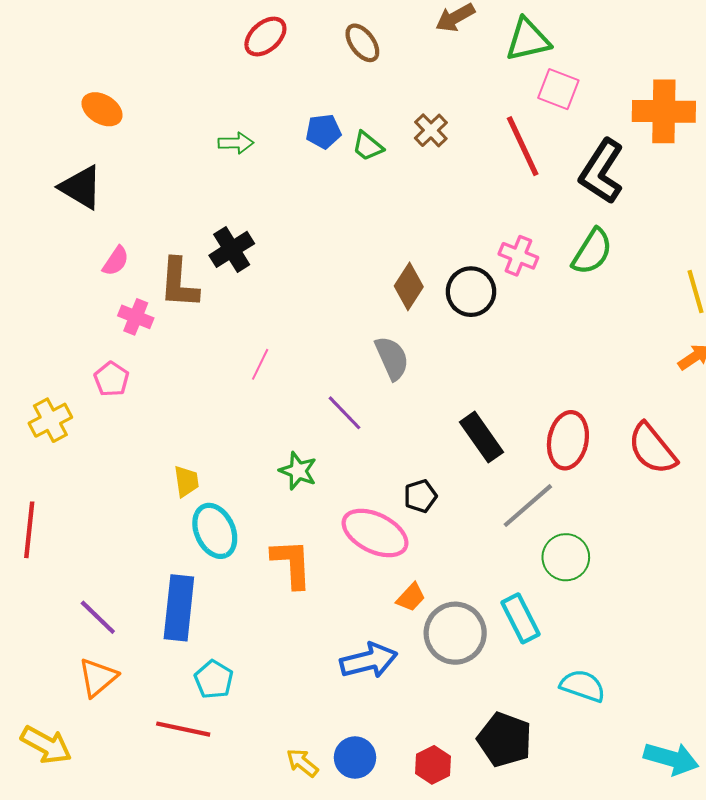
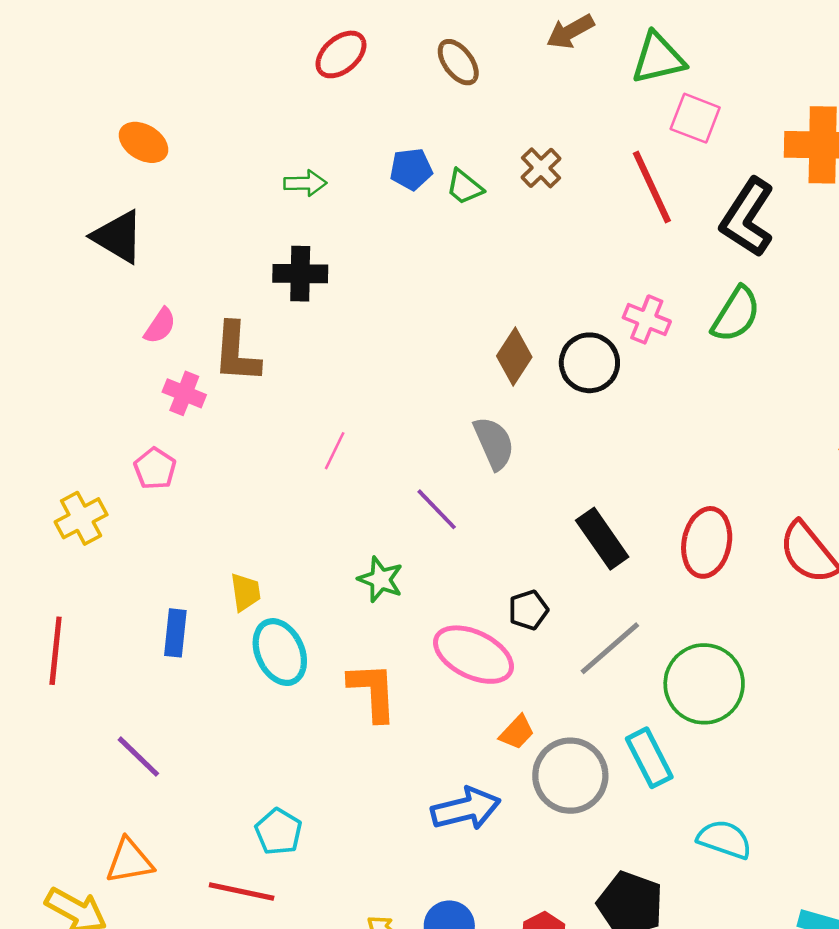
black cross: (232, 249) -> (300, 274), moved, turned 33
gray line: (528, 506) -> (610, 648), moved
green circle: (566, 557) -> (704, 684), size x1.4
blue rectangle: (179, 608) -> (175, 633), moved, size x0.6
orange triangle: (98, 677) -> (129, 861), moved, turned 30

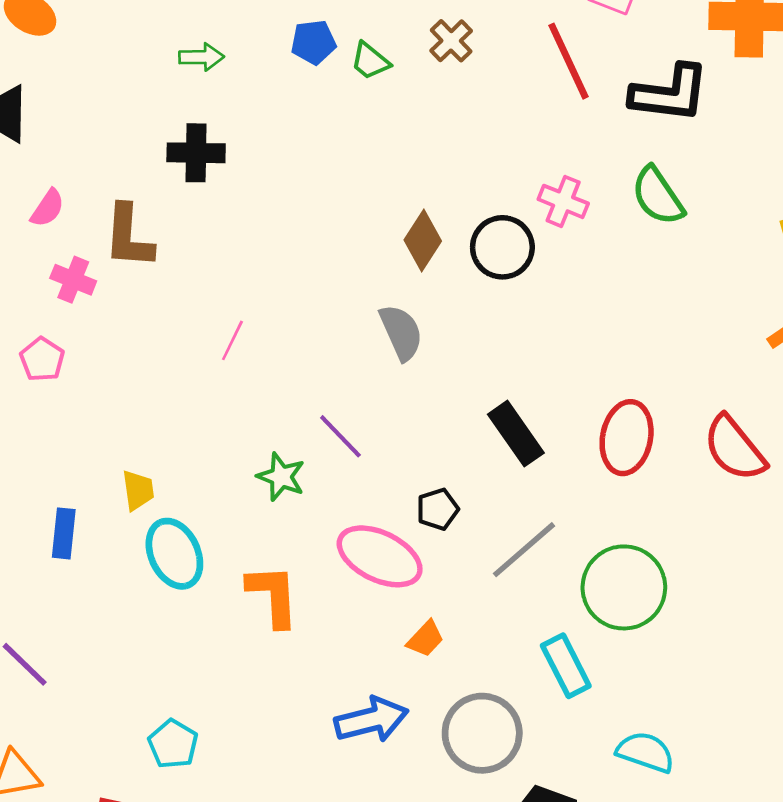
black L-shape: (747, 218) -> (670, 93), turned -116
green semicircle: (736, 314) -> (658, 196), turned 114
purple line: (437, 509) -> (340, 436), moved
gray circle: (570, 776) -> (482, 733), moved

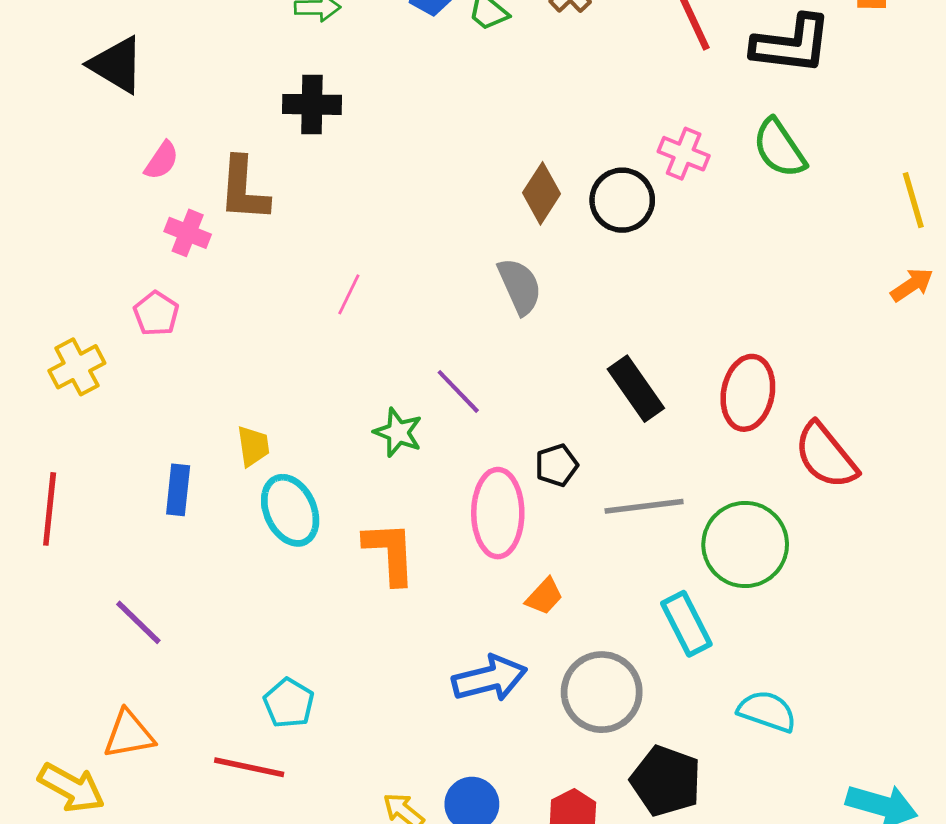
red semicircle: (735, 448) -> (826, 456), moved
gray line: (524, 550) -> (644, 506), turned 34
pink ellipse: (380, 556) -> (498, 513), turned 64

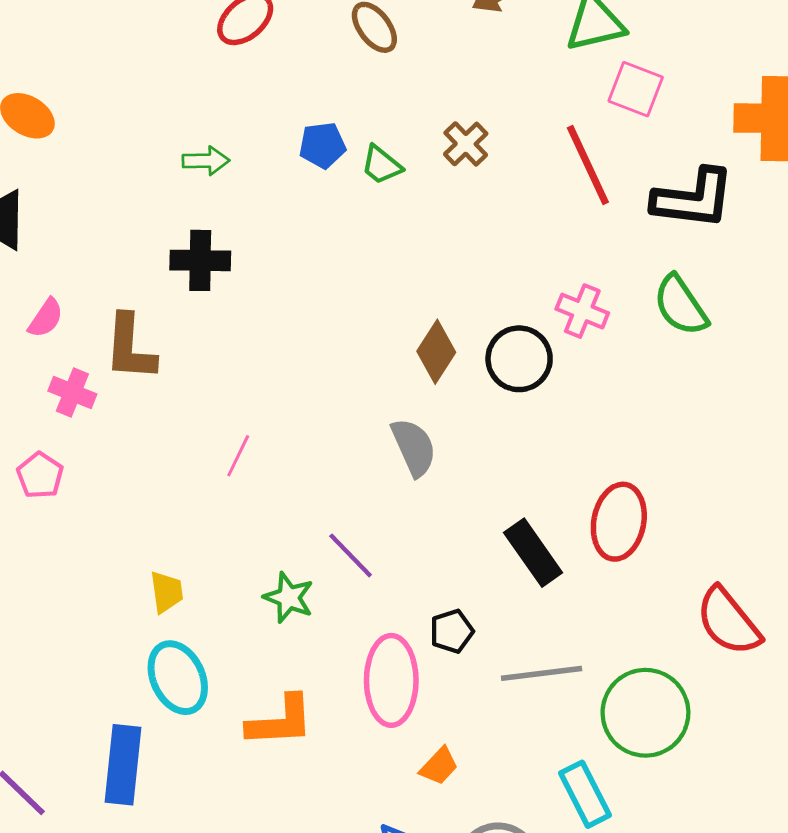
red ellipse: (748, 393) -> (619, 522), moved
yellow trapezoid: (253, 446) -> (167, 592), moved
blue rectangle: (178, 490) -> (123, 765), moved, size x1.5
orange L-shape: (390, 553) -> (280, 721), turned 90

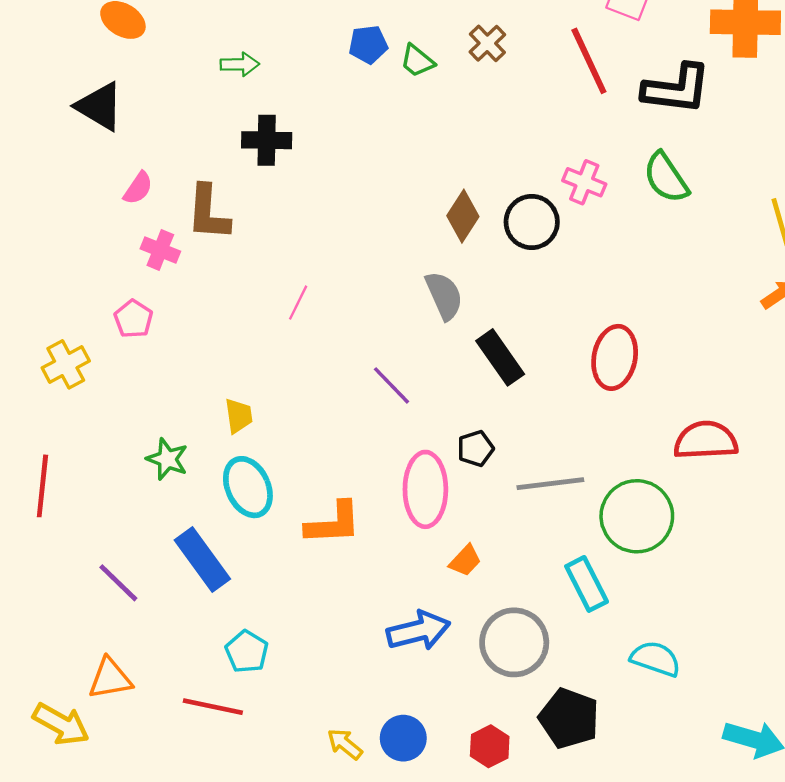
green arrow: (206, 161) -> (240, 64), moved
black rectangle: (533, 553) -> (500, 357), moved
green star: (289, 598) -> (167, 459), moved
red semicircle: (728, 621) -> (706, 440), turned 126
blue rectangle: (123, 765) -> (202, 559), turned -42

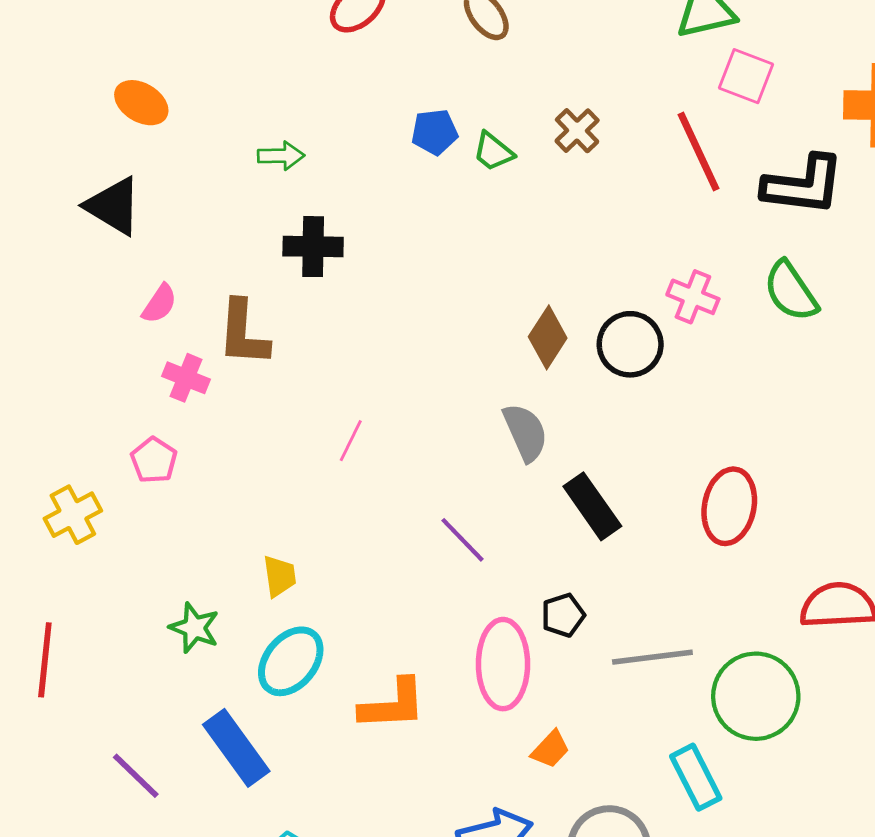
cyan ellipse: (248, 487) -> (291, 661), turned 64

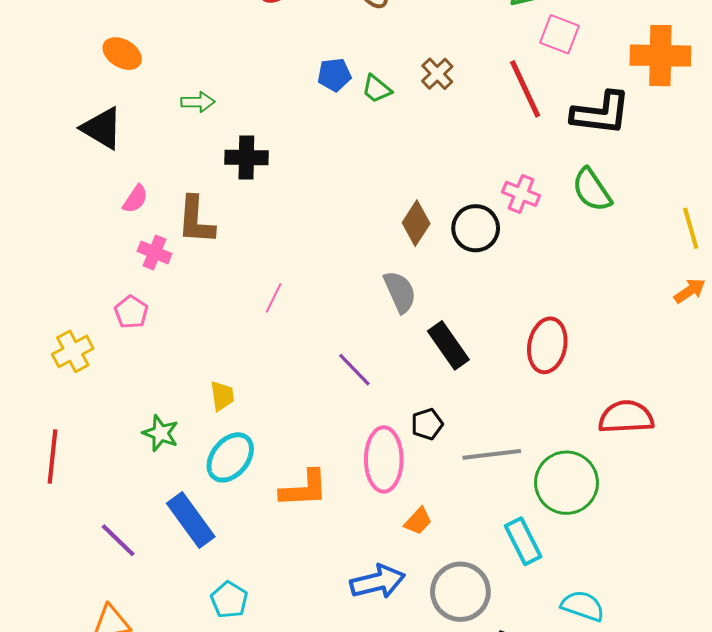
green arrow: (281, 156) -> (198, 102), moved

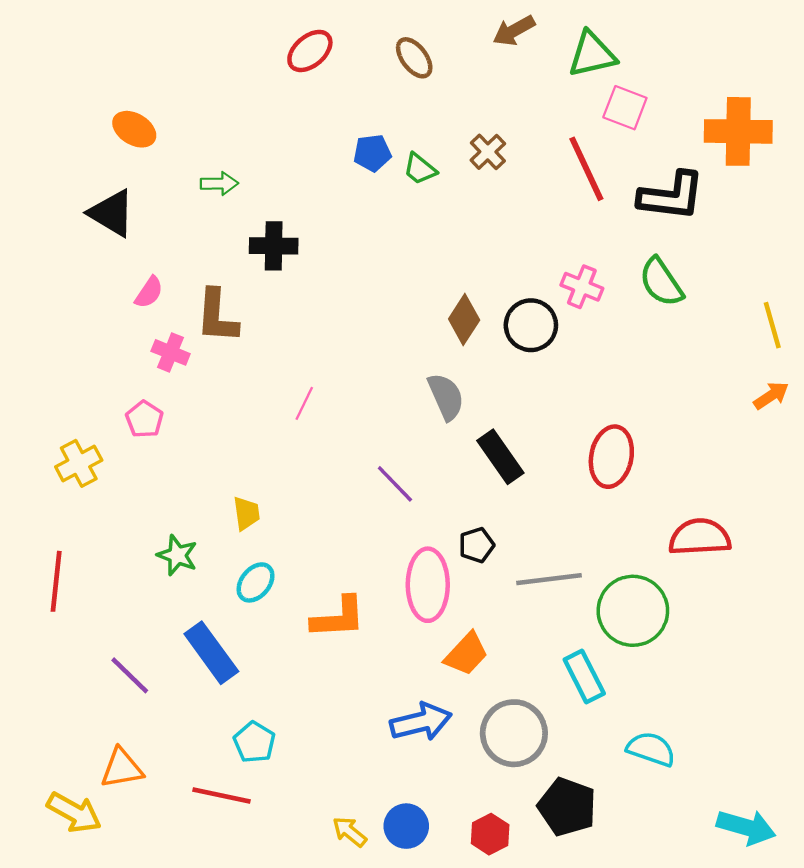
cyan ellipse: (230, 457) -> (256, 582), size x0.7
orange trapezoid: (418, 521) -> (466, 654), size x1.4

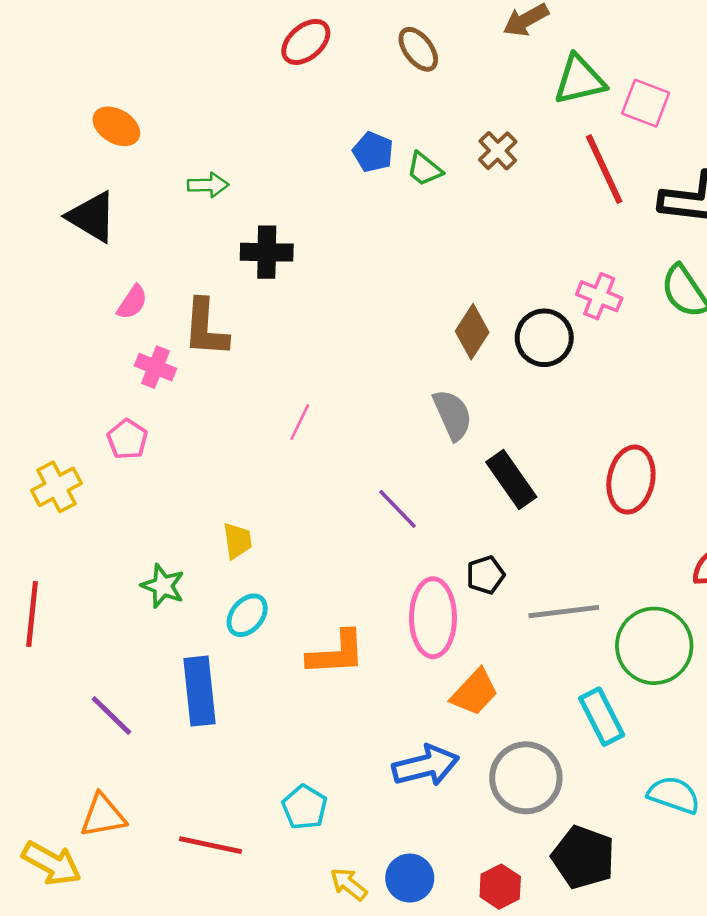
green triangle: (592, 54) -> (580, 80), moved
blue pentagon: (372, 153) -> (373, 152), turned 30
blue rectangle: (211, 653) -> (199, 691), turned 30
cyan pentagon: (254, 742) -> (305, 807), moved

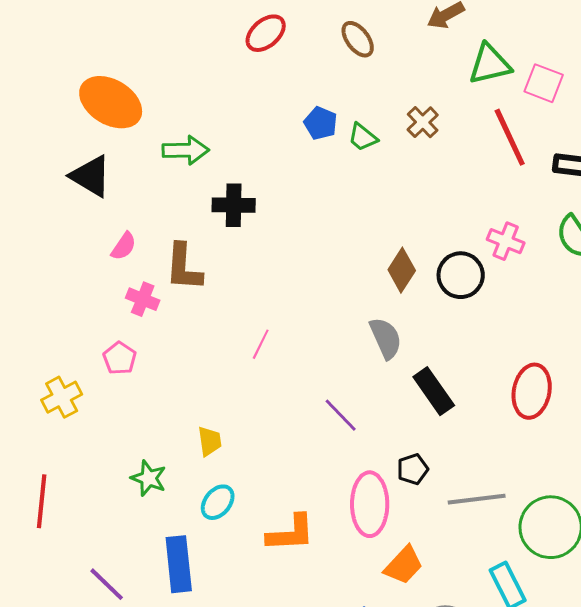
orange ellipse: (116, 126) -> (111, 102), size x1.6
green arrow: (208, 185) -> (186, 150), size x1.4

